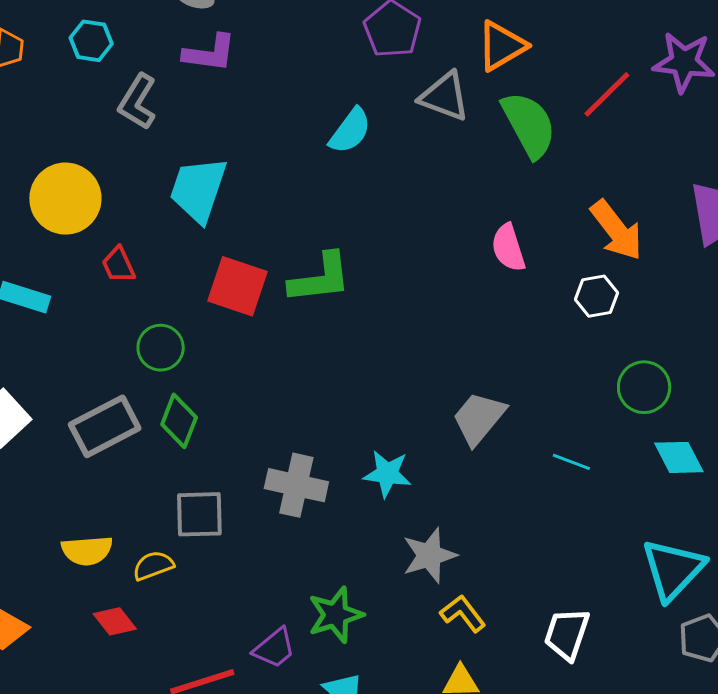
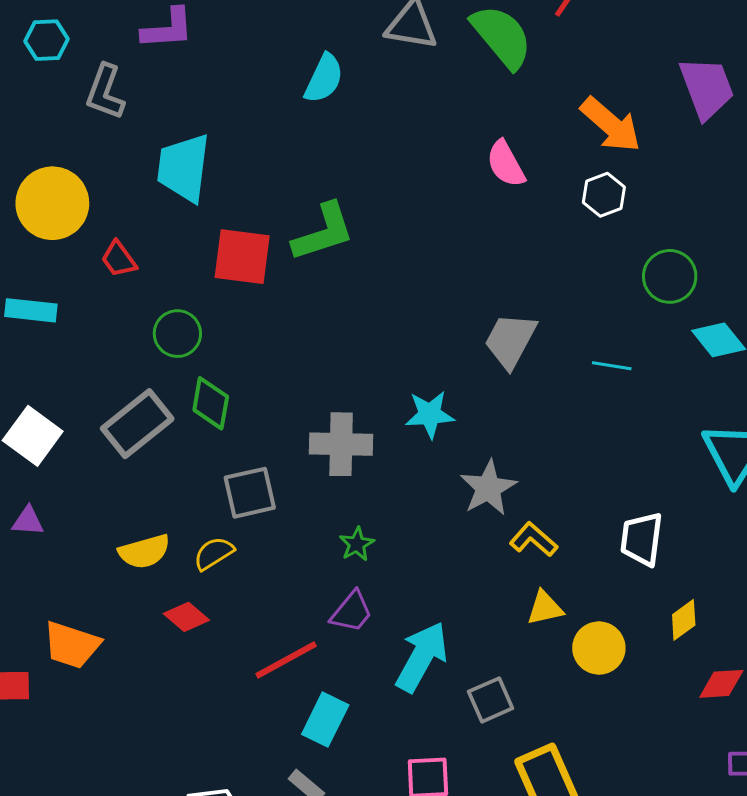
green star: (336, 615) -> (357, 544), moved, size x0.6

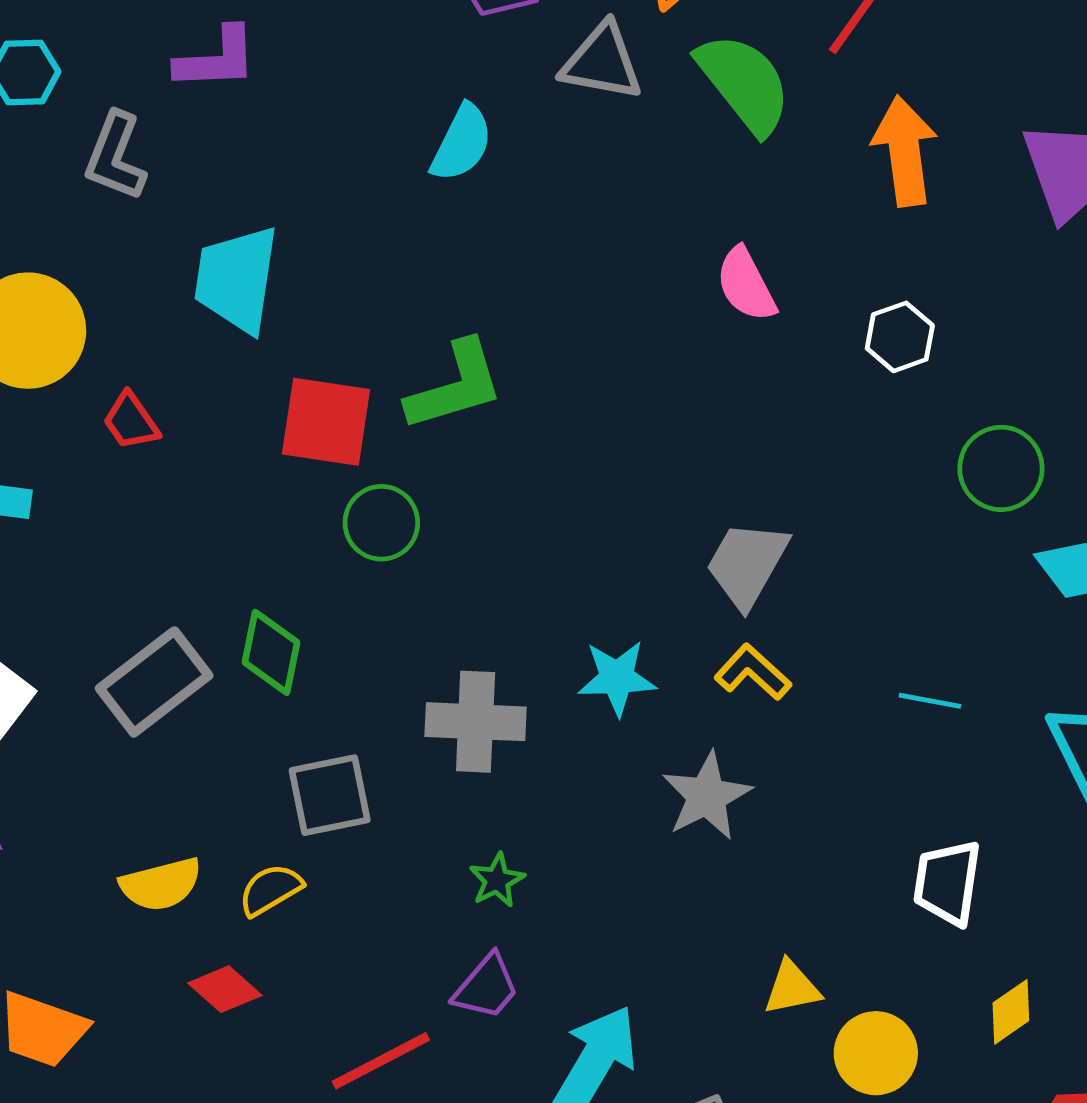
orange arrow: (611, 125) -> (905, 151), moved, turned -140
green circle: (177, 334) -> (381, 523), moved
cyan line: (612, 366) -> (930, 701), moved
yellow L-shape: (533, 539) -> (753, 672), moved

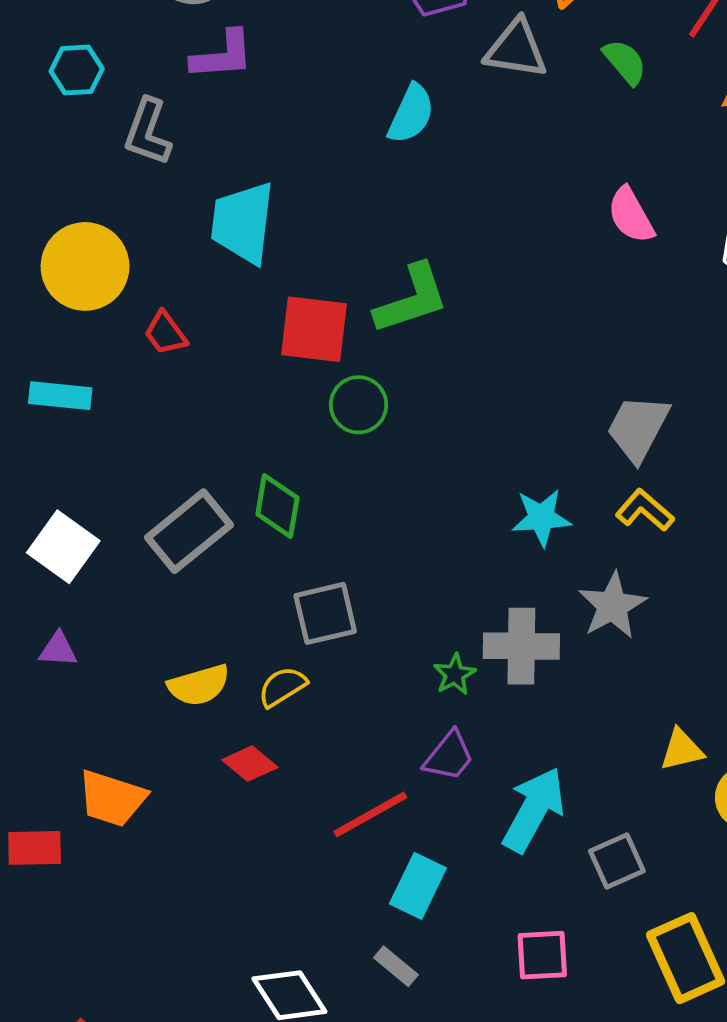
green semicircle: (744, 83) -> (625, 62), size x0.6
gray cross: (476, 722) -> (521, 646), moved

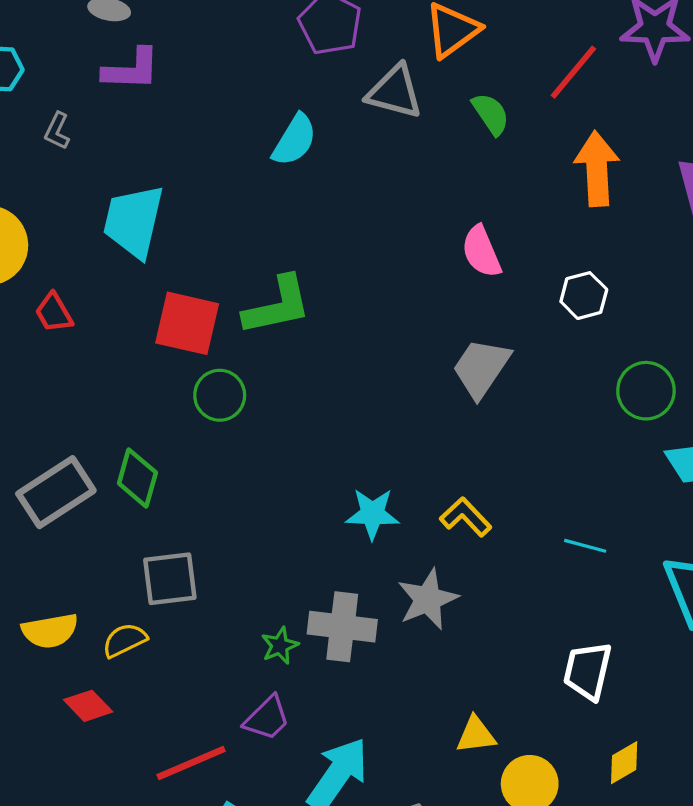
gray L-shape: (148, 132) -> (57, 131), size x0.6
gray trapezoid: (638, 428) -> (481, 368), moved

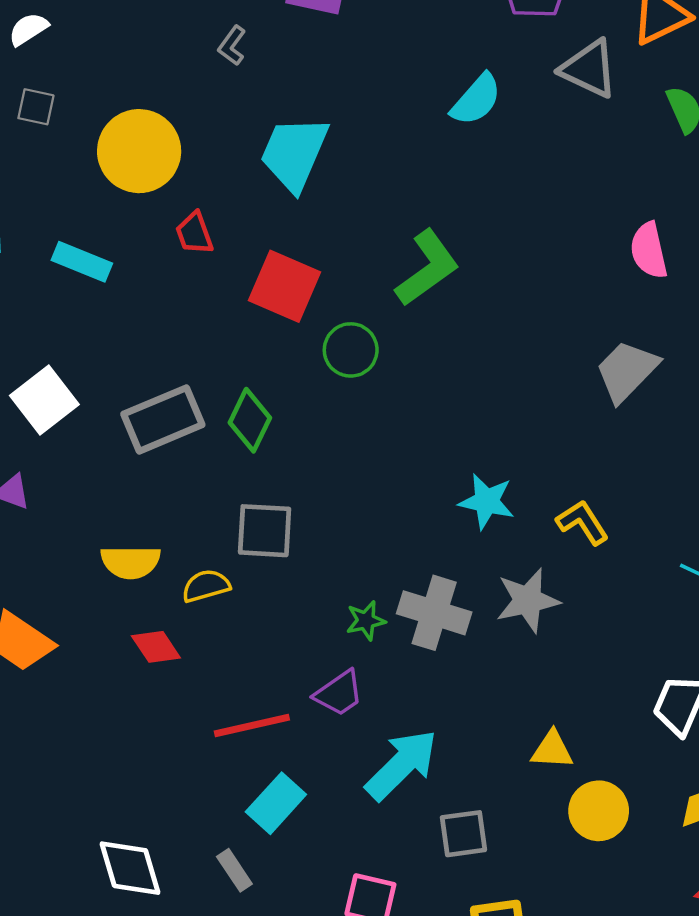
green L-shape: (277, 306) -> (427, 268), turned -34
red square: (187, 323) -> (284, 286), moved

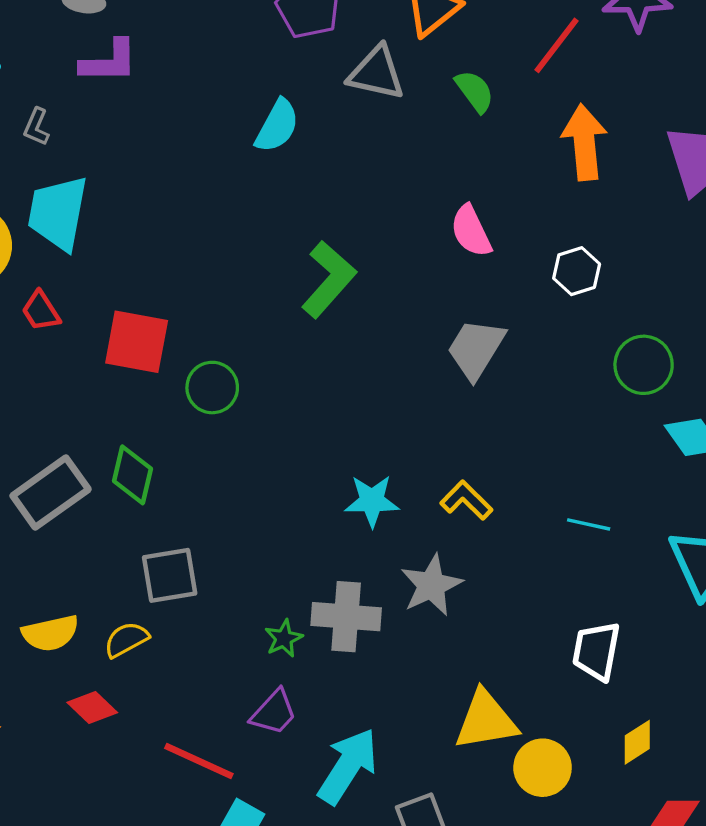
cyan trapezoid: (294, 153) -> (58, 213), moved
green L-shape: (427, 268) -> (329, 279), moved
red line: (252, 725) -> (199, 761), turned 50
yellow triangle: (552, 750) -> (486, 720), size x1.6

